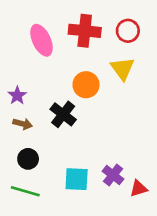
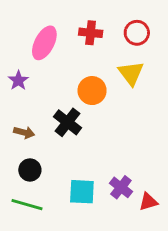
red cross: (85, 31) -> (91, 33), size x0.7
pink ellipse: (42, 40) -> (44, 43), turned 52
purple star: (17, 96) -> (18, 80), moved

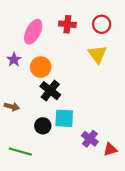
orange circle: (92, 91) -> (41, 67), moved
brown arrow: (24, 132) -> (12, 107), moved
black circle: (30, 170) -> (43, 126), moved
cyan square: (82, 192) -> (64, 118), moved

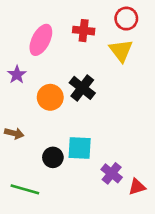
red circle: (102, 24) -> (126, 19), moved
yellow triangle: (97, 54) -> (121, 51), moved
orange circle: (41, 67) -> (50, 97), moved
black cross: (50, 91) -> (82, 88), moved

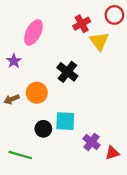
red circle: (126, 19) -> (114, 15), moved
red cross: (84, 31) -> (82, 24), moved, turned -35
orange circle: (50, 97) -> (37, 93), moved
brown arrow: (14, 133) -> (12, 99), moved, turned 144

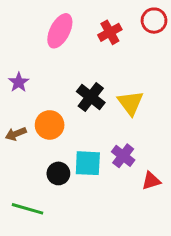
pink ellipse: (33, 32) -> (60, 31), moved
yellow triangle: (99, 41) -> (130, 103), moved
purple cross: (91, 142) -> (123, 156), moved
red triangle: (112, 153) -> (151, 181), moved

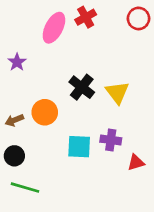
red cross: (110, 32) -> (86, 17), moved
purple star: (19, 82) -> (17, 62), moved
purple cross: (123, 156) -> (111, 140), turned -30
black circle: (58, 173) -> (14, 156), moved

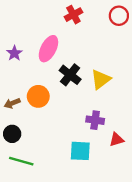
pink ellipse: (54, 28) -> (48, 49), moved
yellow triangle: (117, 92) -> (101, 79), turned 30
cyan square: (79, 147) -> (80, 151), moved

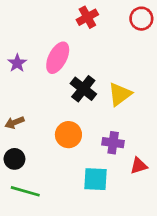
orange circle: (38, 96) -> (68, 135), moved

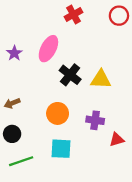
yellow triangle: (120, 94) -> (101, 79), turned 40
cyan square: (95, 179) -> (61, 149), moved
green line: (25, 191) -> (21, 161), turned -35

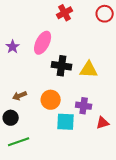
black cross: (70, 75) -> (62, 66), turned -30
brown arrow: (12, 103) -> (20, 96), moved
cyan square: (61, 149) -> (66, 122), moved

